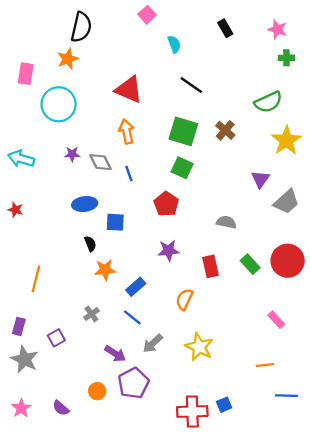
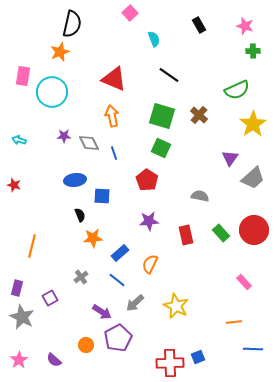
pink rectangle: (26, 74) -> (23, 76), moved
cyan arrow: (21, 159) -> (19, 140), size x0.6
orange semicircle: (184, 299) -> (150, 264), moved

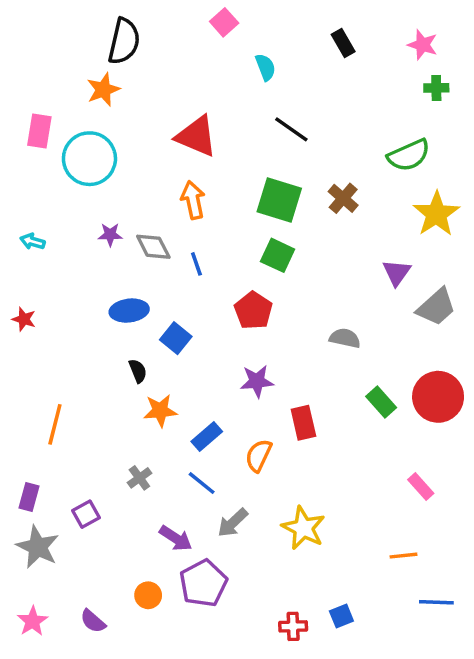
blue square: (102, 196) -> (176, 338), turned 36
red rectangle: (186, 235) -> (303, 423), moved
red cross: (170, 363) -> (293, 626), size x0.6

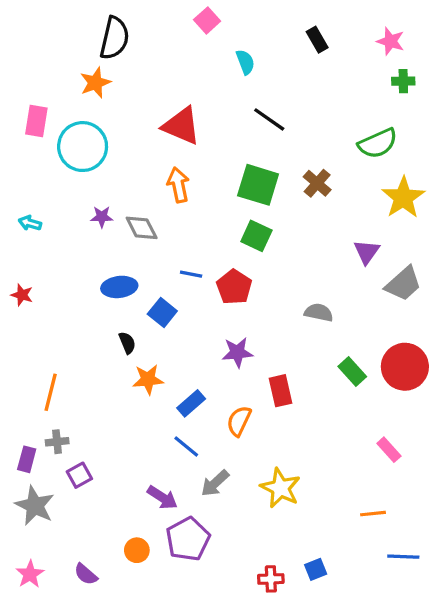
blue line: (196, 264) -> (191, 274), moved, turned -60
gray cross: (139, 478) -> (57, 442), moved, turned 30

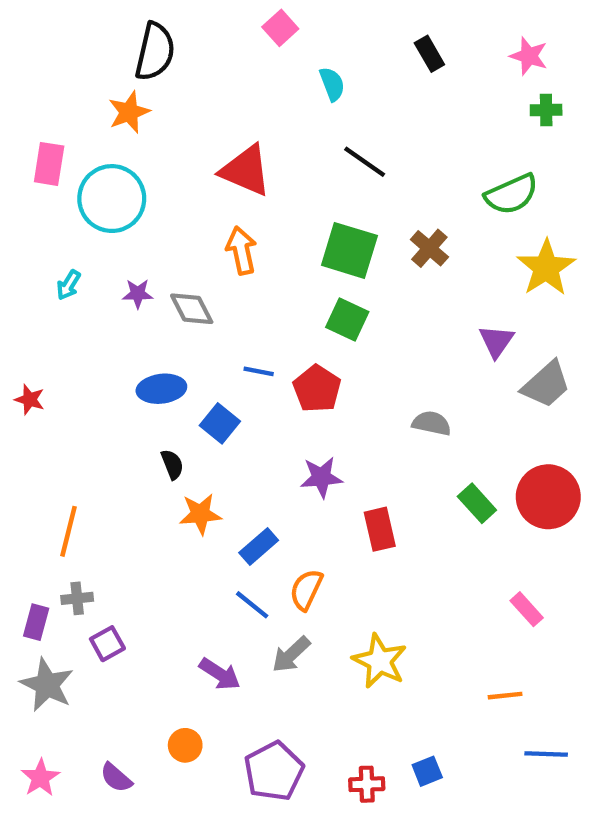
cyan arrow: (30, 223) -> (69, 285), moved, turned -75
orange semicircle: (239, 421) -> (306, 590), moved
purple pentagon: (188, 539) -> (274, 771), moved

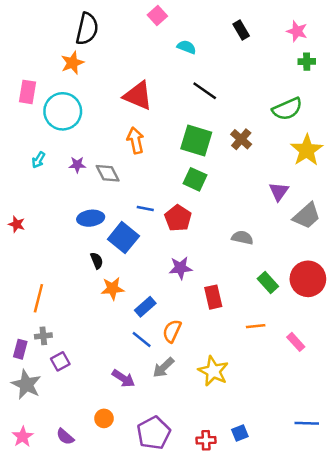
cyan semicircle: (332, 84) -> (187, 47), turned -48
blue square: (220, 423) -> (123, 238), size x1.4
orange line: (505, 696) -> (256, 326), moved

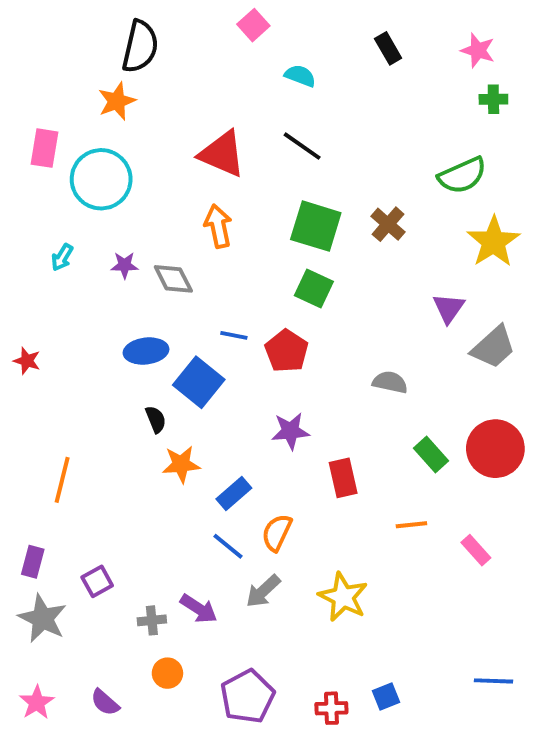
black line: (205, 91) -> (302, 146), moved
gray cross: (43, 336) -> (152, 620), moved

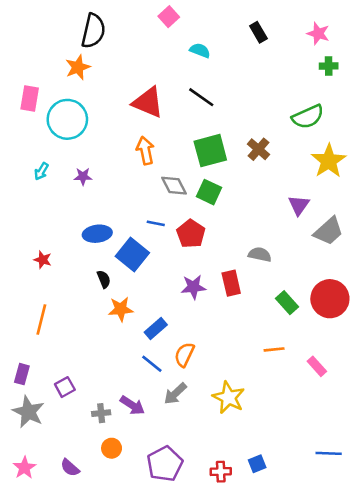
green square: (316, 226) -> (210, 151), turned -32
gray diamond: (173, 279) -> (174, 186), moved
red star: (27, 361) -> (43, 260), moved
red rectangle: (343, 478) -> (231, 283), moved

